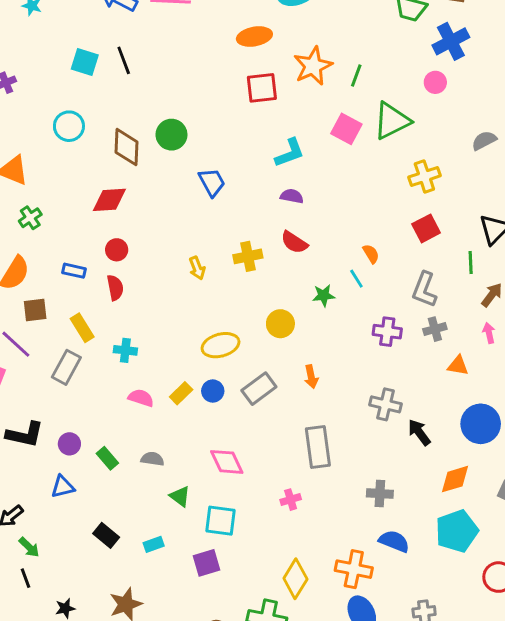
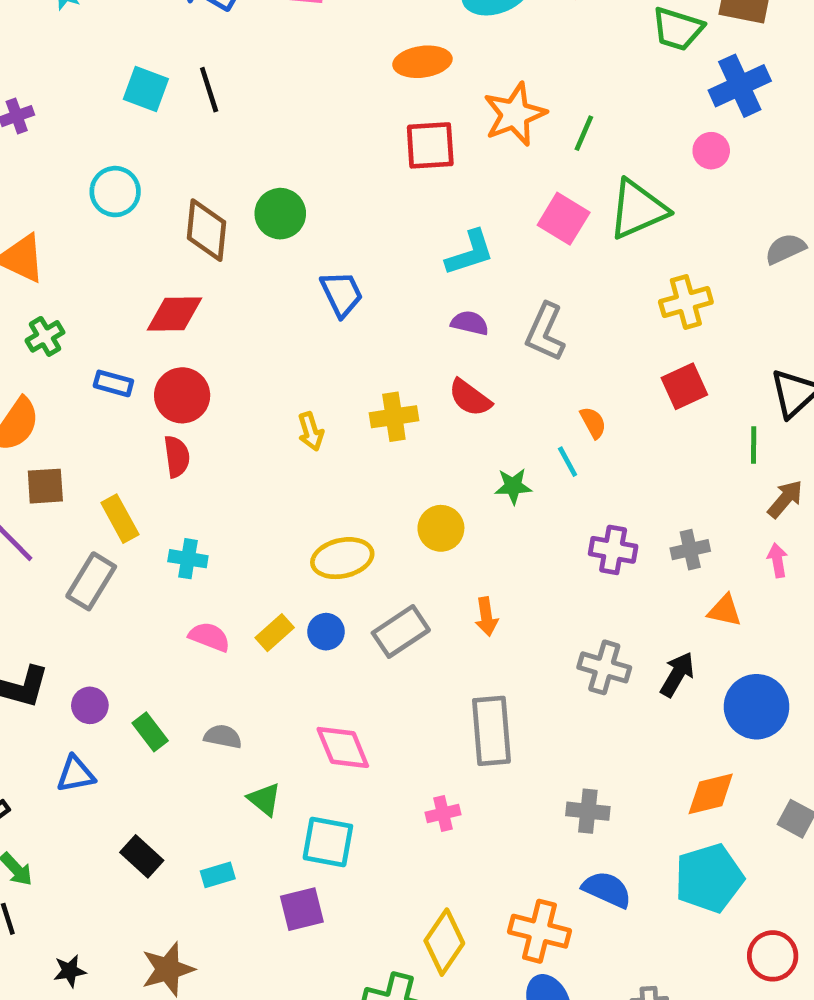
red circle: (117, 250) -> (182, 395), size x1.5
blue rectangle: (74, 271) -> (113, 383), moved
gray L-shape: (424, 290) -> (545, 332), moved
black arrow: (419, 432) -> (677, 674), moved, turned 64

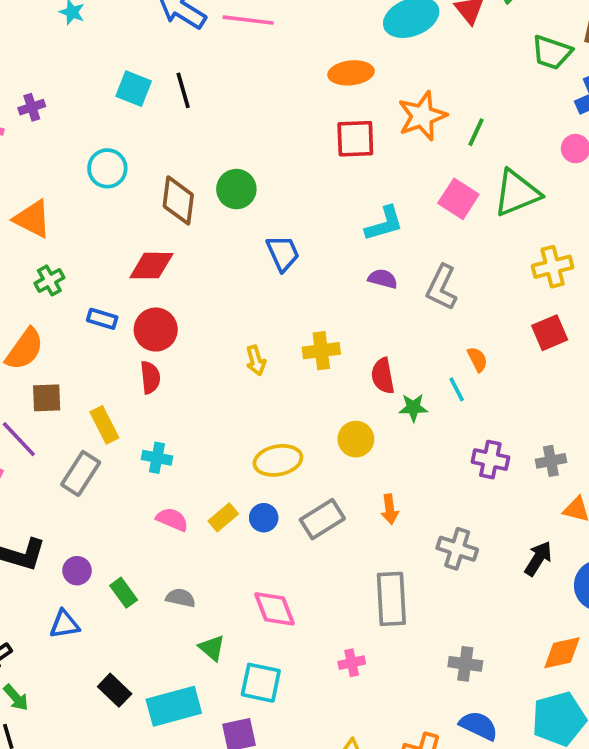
red semicircle: (470, 398) -> (383, 376), moved, turned 42
gray cross: (604, 667) -> (457, 549), moved
cyan rectangle: (218, 875) -> (174, 706), size x2.0

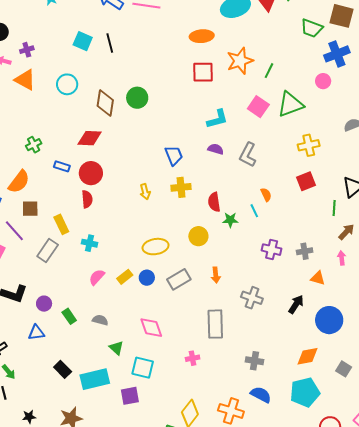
orange triangle: (32, 219) -> (25, 80), moved
blue trapezoid: (283, 253) -> (174, 155), moved
pink semicircle: (172, 519) -> (97, 277), turned -72

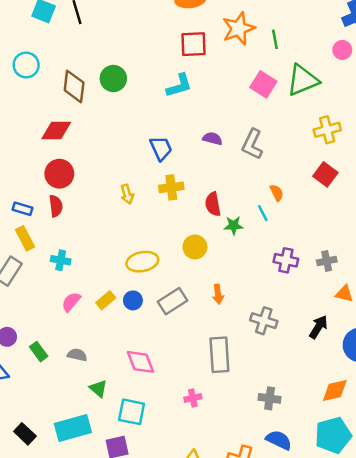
green line: (269, 71) -> (275, 39), turned -35
cyan L-shape: (217, 119) -> (179, 86), moved
blue rectangle: (62, 166) -> (23, 209), moved
red square: (306, 181) -> (325, 174), turned -30
black rectangle: (63, 369) -> (25, 434), moved

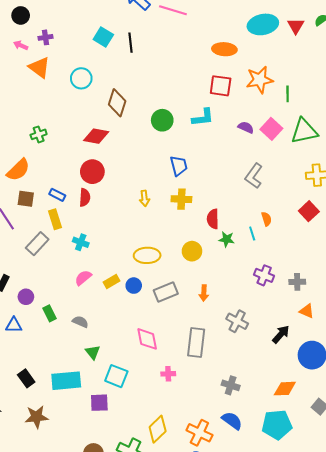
green circle: (113, 79) -> (162, 120), moved
purple semicircle: (212, 139) -> (246, 127), moved
pink diamond: (141, 362) -> (147, 339), moved

